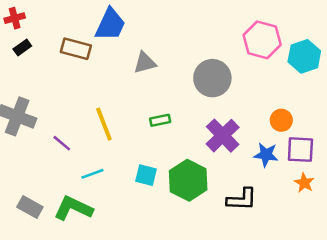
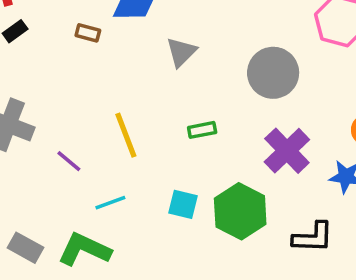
brown rectangle: (76, 49) -> (88, 33), size x0.6
gray triangle: (145, 63) -> (181, 52), turned -30

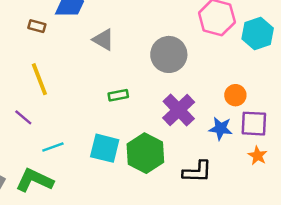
gray triangle: (181, 52) -> (103, 40), turned -45
yellow line: (126, 135) -> (39, 79), moved
cyan square: (183, 204) -> (105, 148), size x1.4

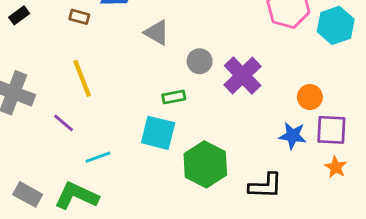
gray circle: (169, 54) -> (200, 61), moved, size x0.6
purple cross: (179, 110) -> (243, 76), moved
cyan square: (105, 148) -> (158, 133), moved

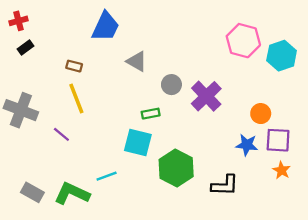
brown rectangle: (79, 17) -> (74, 66), moved
cyan line: (98, 157) -> (107, 176), moved

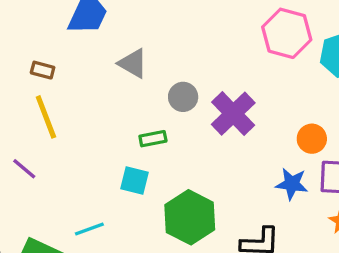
cyan square: (138, 143) -> (135, 180), size x0.7

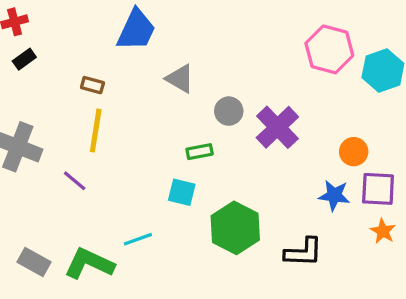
yellow line: (46, 117) -> (96, 131), turned 30

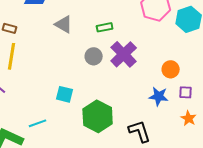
gray circle: (229, 111) -> (94, 56), moved
green rectangle: (200, 152) -> (105, 27), moved
purple square: (378, 189) -> (186, 92), size x0.6
black L-shape: (303, 252) -> (140, 131), turned -110

